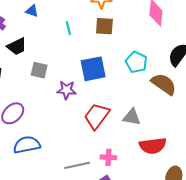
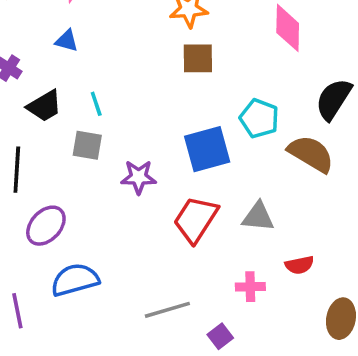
cyan line: (68, 28) -> (96, 104), moved
blue square: (93, 69) -> (207, 149), moved
red semicircle: (153, 146) -> (299, 265), size x0.6
pink cross: (108, 157) -> (250, 287), moved

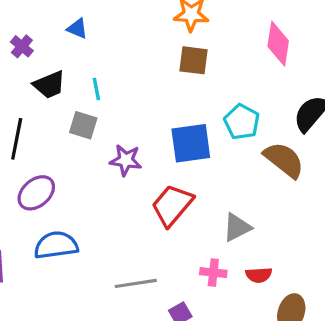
gray triangle: (258, 217) -> (237, 227), moved, turned -40
red semicircle: (299, 265) -> (259, 275), moved

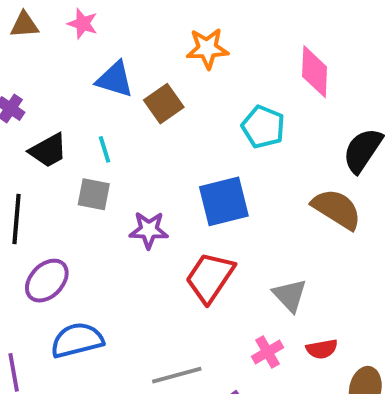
blue triangle: (77, 29) -> (115, 79), moved, size x1.5
brown square: (193, 60) -> (164, 104), moved, turned -36
cyan pentagon: (242, 122) -> (263, 127), moved
gray triangle: (237, 227) -> (290, 295), turned -40
pink cross: (213, 273) -> (268, 352), turned -30

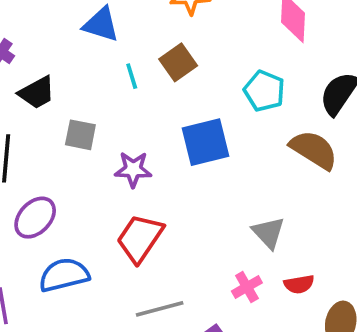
brown square: (164, 104) -> (178, 62), moved
cyan pentagon: (263, 127) -> (264, 91), moved
cyan line: (104, 149) -> (132, 76), moved
red trapezoid: (210, 277) -> (140, 238), moved

